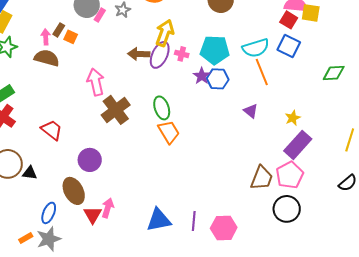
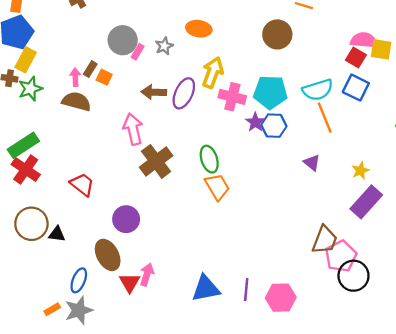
brown arrow: (139, 54) -> (154, 92), moved
pink cross: (182, 54) -> (232, 97), size x1.6
purple ellipse: (160, 55) -> (184, 93), moved
pink pentagon: (290, 175) -> (341, 256), moved

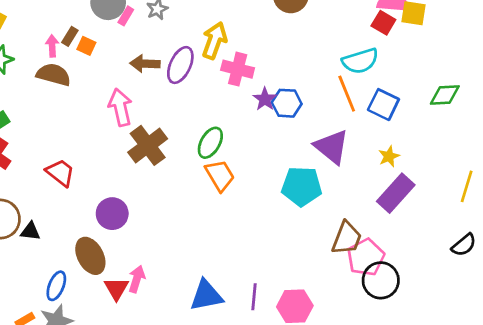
blue square: (356, 88) -> (383, 105), moved
cyan semicircle: (318, 90) -> (360, 61), moved
cyan pentagon: (270, 92) -> (302, 186), moved
green ellipse: (209, 159) -> (210, 143), turned 48
purple triangle: (312, 163) -> (332, 147), size x1.8

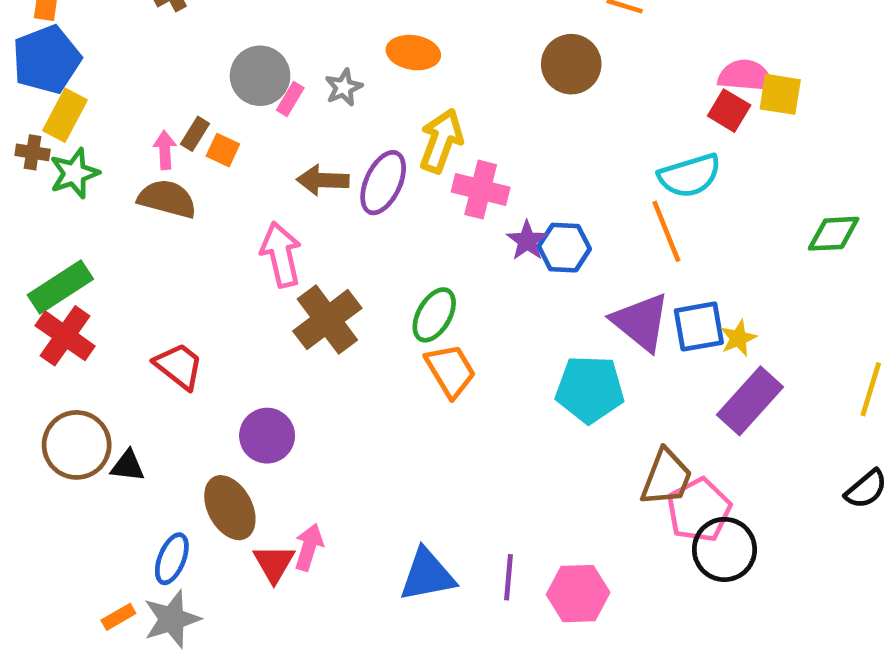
blue square: (383, 105) -> (699, 327), moved, turned -36

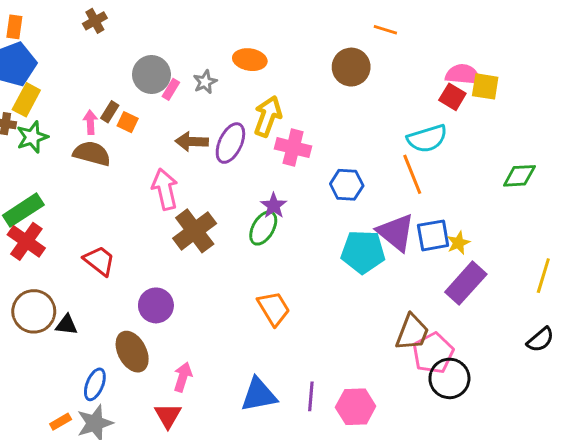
purple star: (527, 241) -> (274, 206), moved
orange trapezoid: (450, 371) -> (274, 308), moved
cyan pentagon: (590, 389) -> (363, 252), moved
red triangle: (274, 563) -> (168, 416), moved

